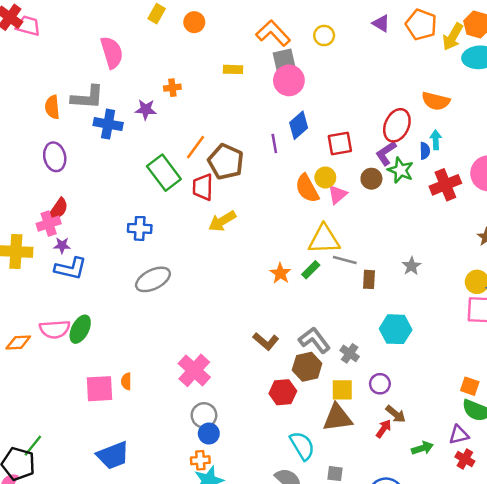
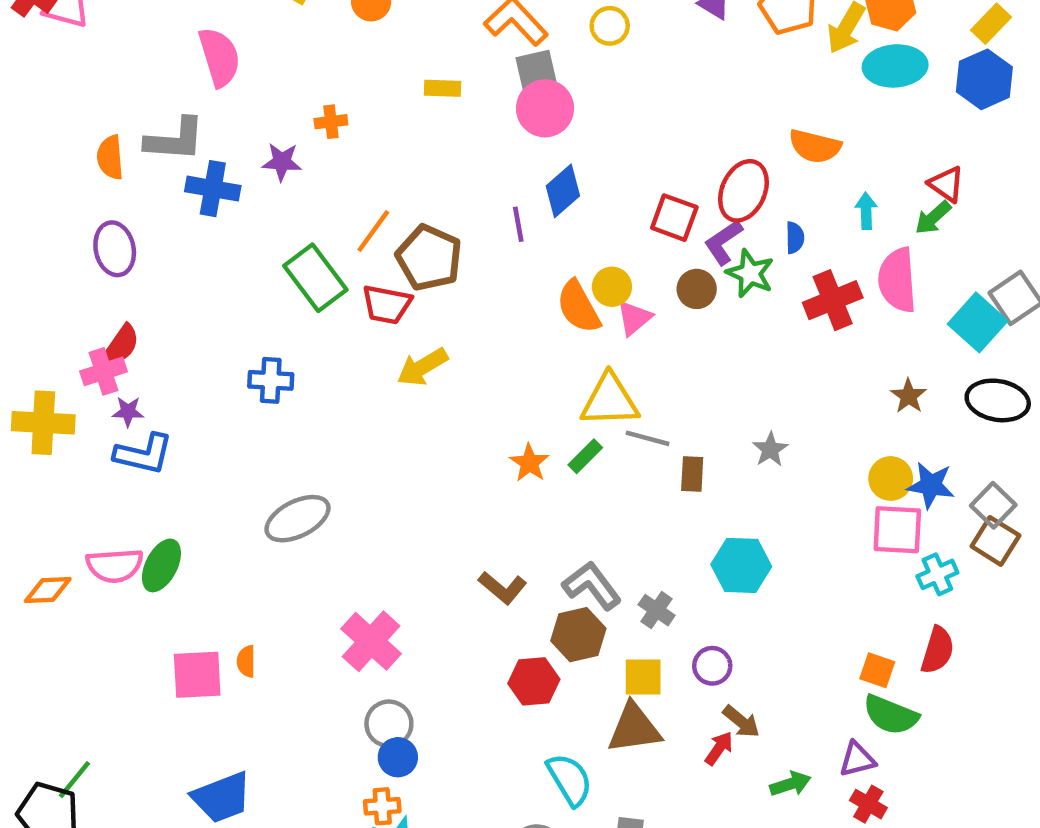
cyan arrow: (436, 140) -> (866, 211), moved
red square: (340, 144) -> (674, 218), moved, turned 30
red trapezoid: (203, 187) -> (387, 305), turned -80
gray ellipse: (153, 279) -> (298, 519), moved

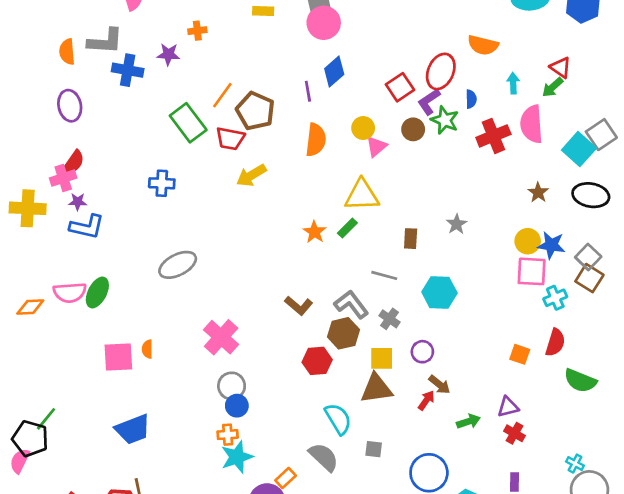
red square: (674, 218) -> (400, 87), turned 36
orange semicircle: (578, 307) -> (316, 140), moved, turned -144
gray line: (648, 438) -> (384, 275), moved
green semicircle: (891, 715) -> (580, 381), moved

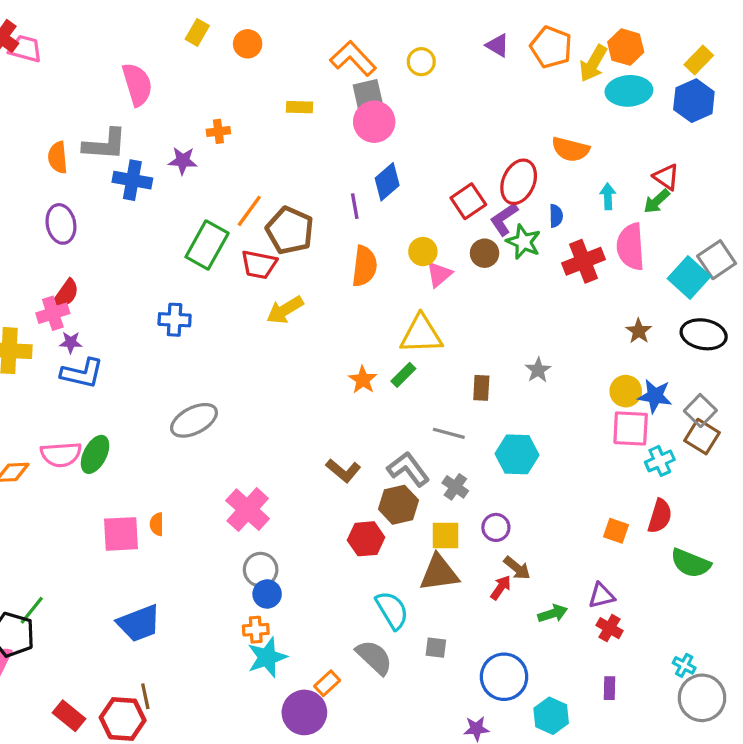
green rectangle: (188, 123) -> (207, 245), turned 66

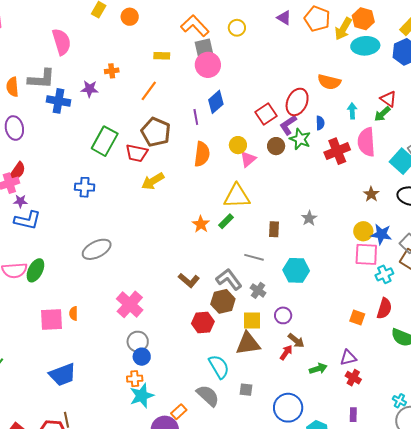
orange line: (249, 211) -> (149, 91), moved

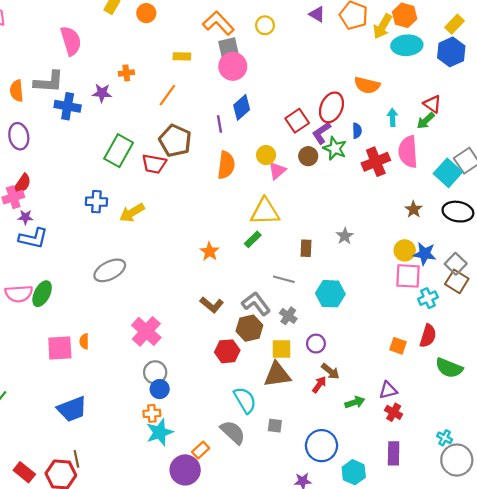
yellow arrow: (153, 181) -> (132, 213), moved
orange star: (201, 224) -> (210, 252), moved
purple rectangle: (353, 415) -> (394, 453), size x1.5

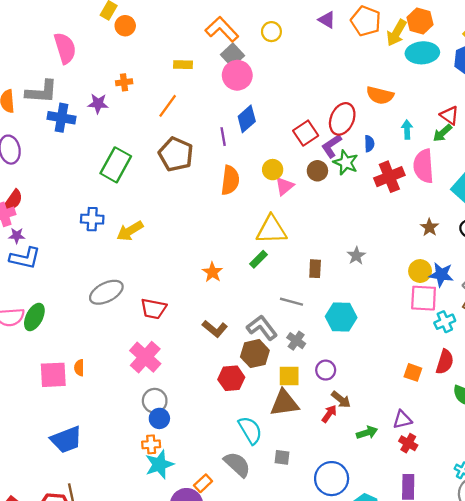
orange circle: (146, 13) -> (125, 26), moved
gray square: (228, 47) -> (233, 55), turned -30
red trapezoid: (154, 164) -> (153, 309), moved

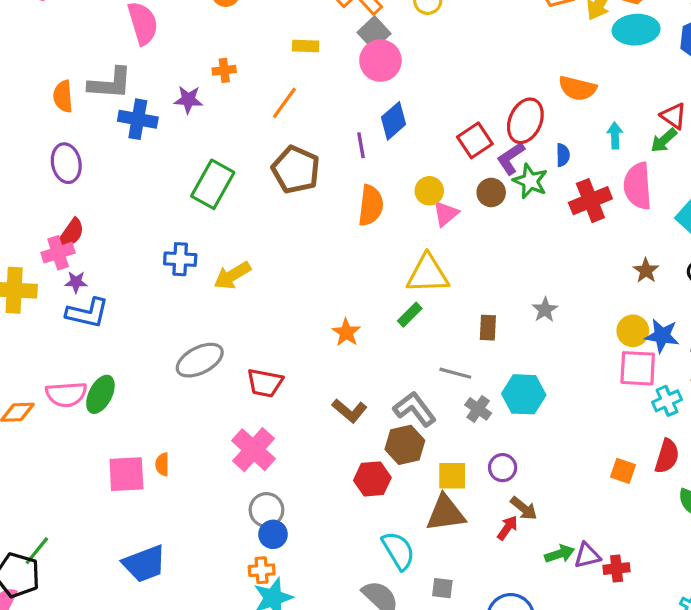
gray cross: (296, 341) -> (478, 409), moved
purple triangle: (402, 420) -> (587, 556), moved
red cross: (408, 443) -> (617, 569), turned -36

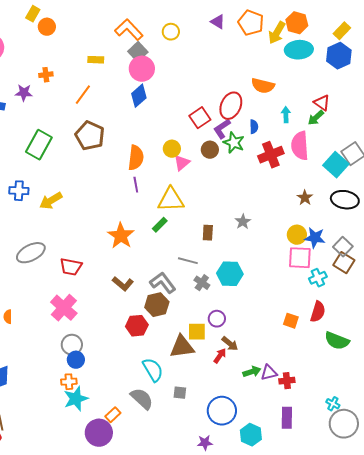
blue diamond: (393, 121) -> (139, 96), moved
purple line: (361, 145) -> (136, 185), moved
orange star: (346, 332) -> (121, 236), size x1.5
yellow square: (452, 476) -> (197, 332), moved

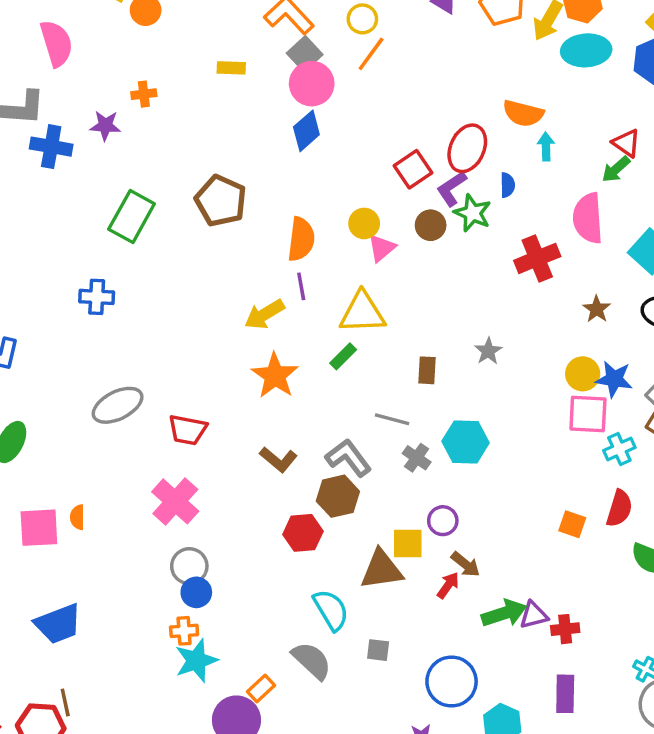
orange line: (83, 95) -> (371, 54), moved
cyan arrow: (286, 115) -> (546, 147), moved
red cross: (271, 155) -> (537, 258), moved
yellow arrow: (51, 201) -> (264, 314), moved
green arrow: (252, 372) -> (504, 613), size x1.4

